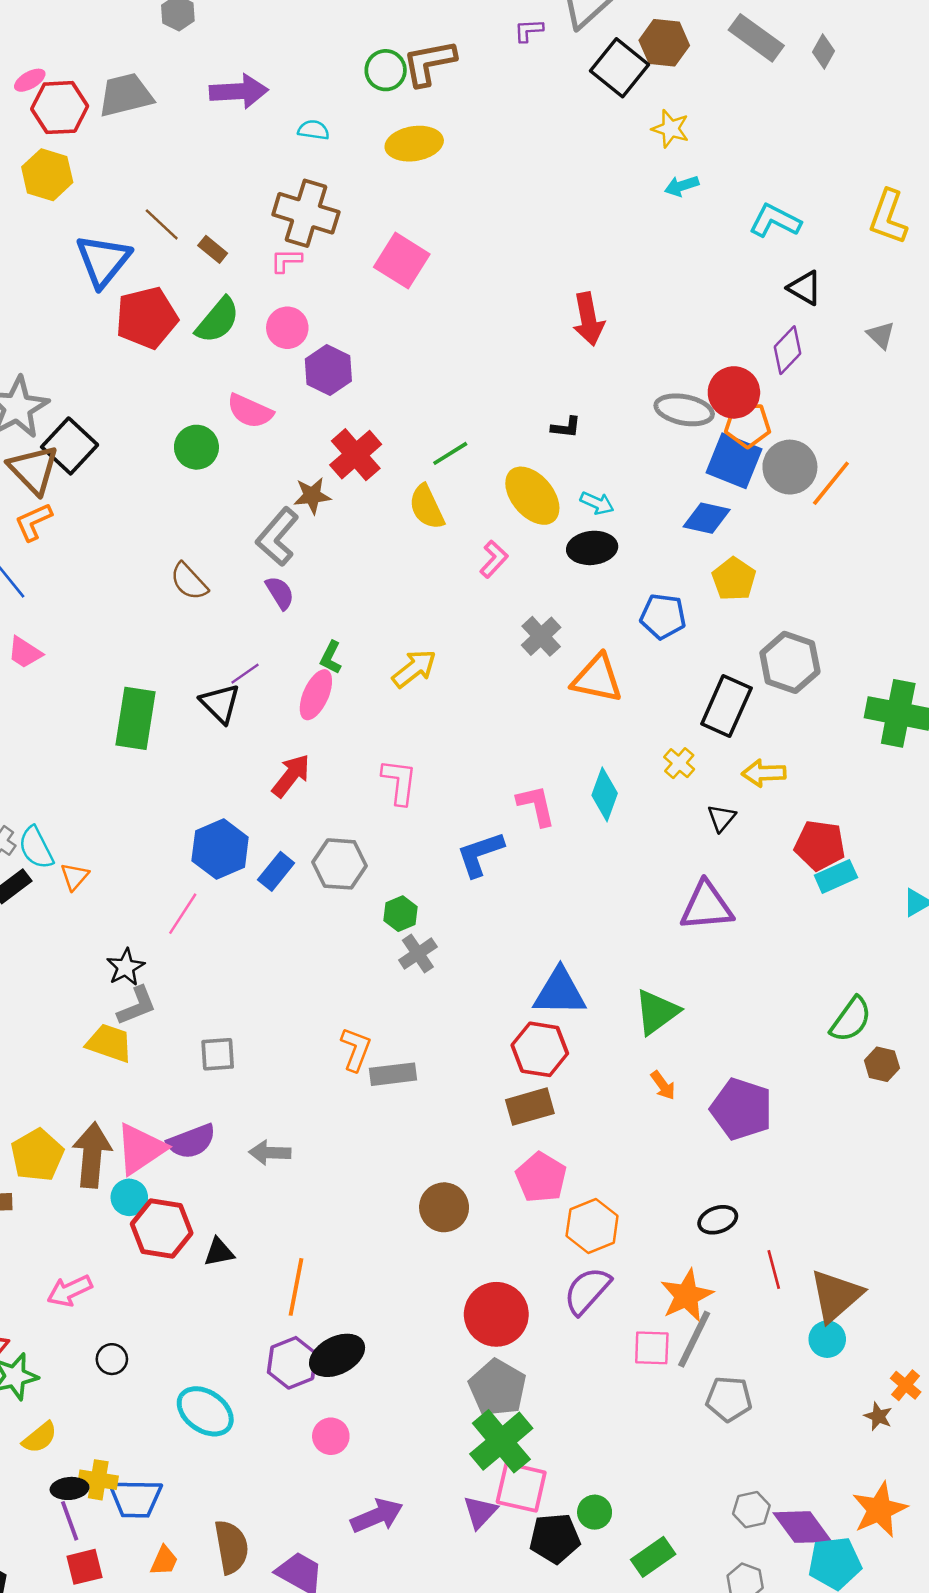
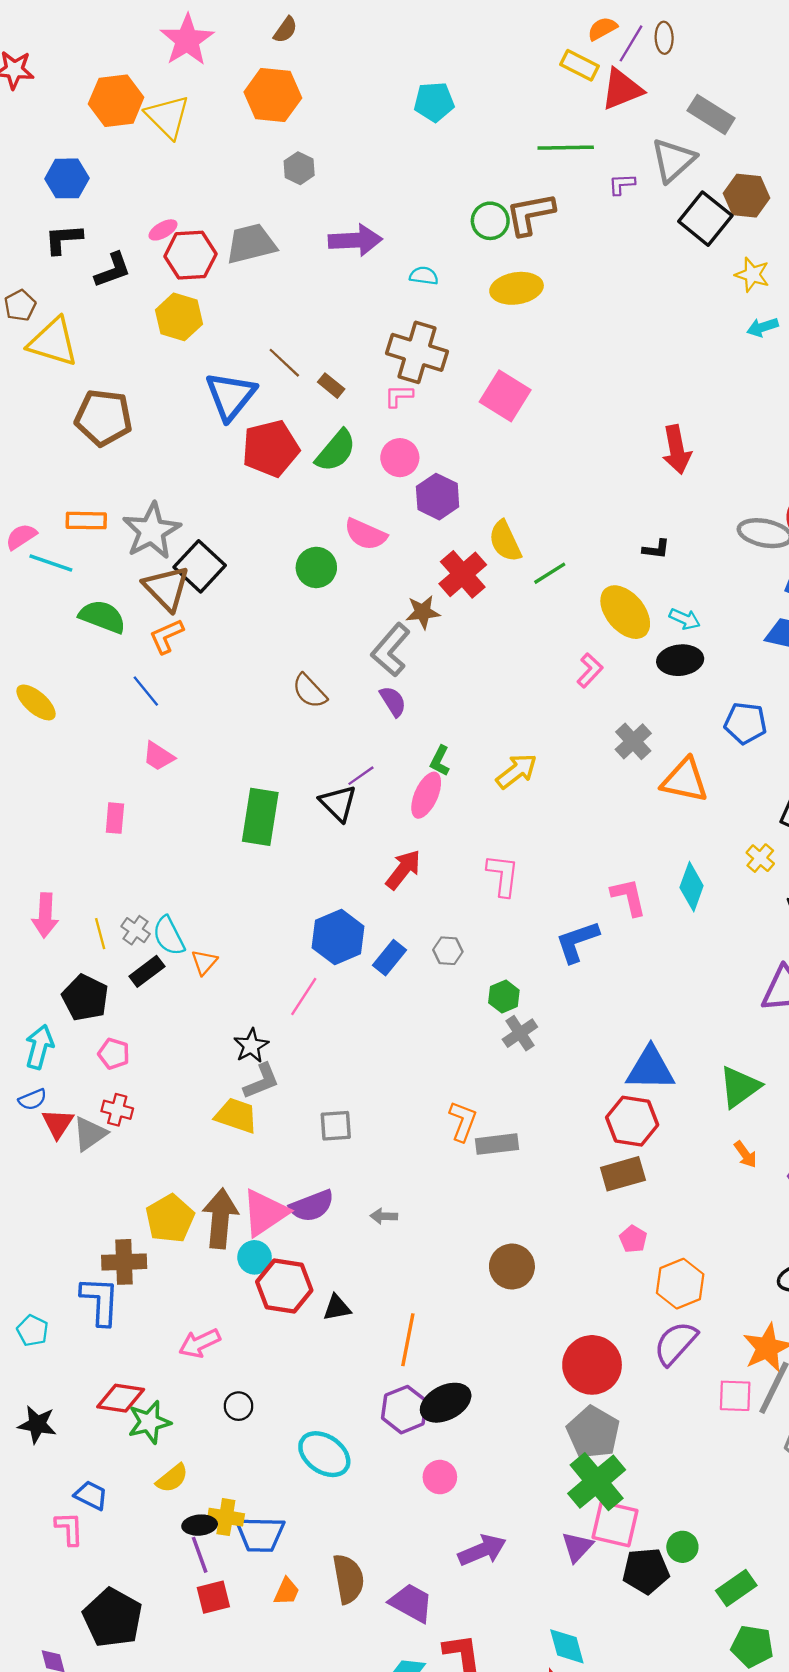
yellow semicircle: (427, 507) -> (505, 541), moved
gray hexagon: (340, 864) -> (448, 951), size x0.6
gray arrow: (270, 1153) -> (384, 1216), size x0.7
pink pentagon: (541, 1177) -> (633, 1239), size x0.6
brown circle: (444, 1207) -> (512, 1267), moved

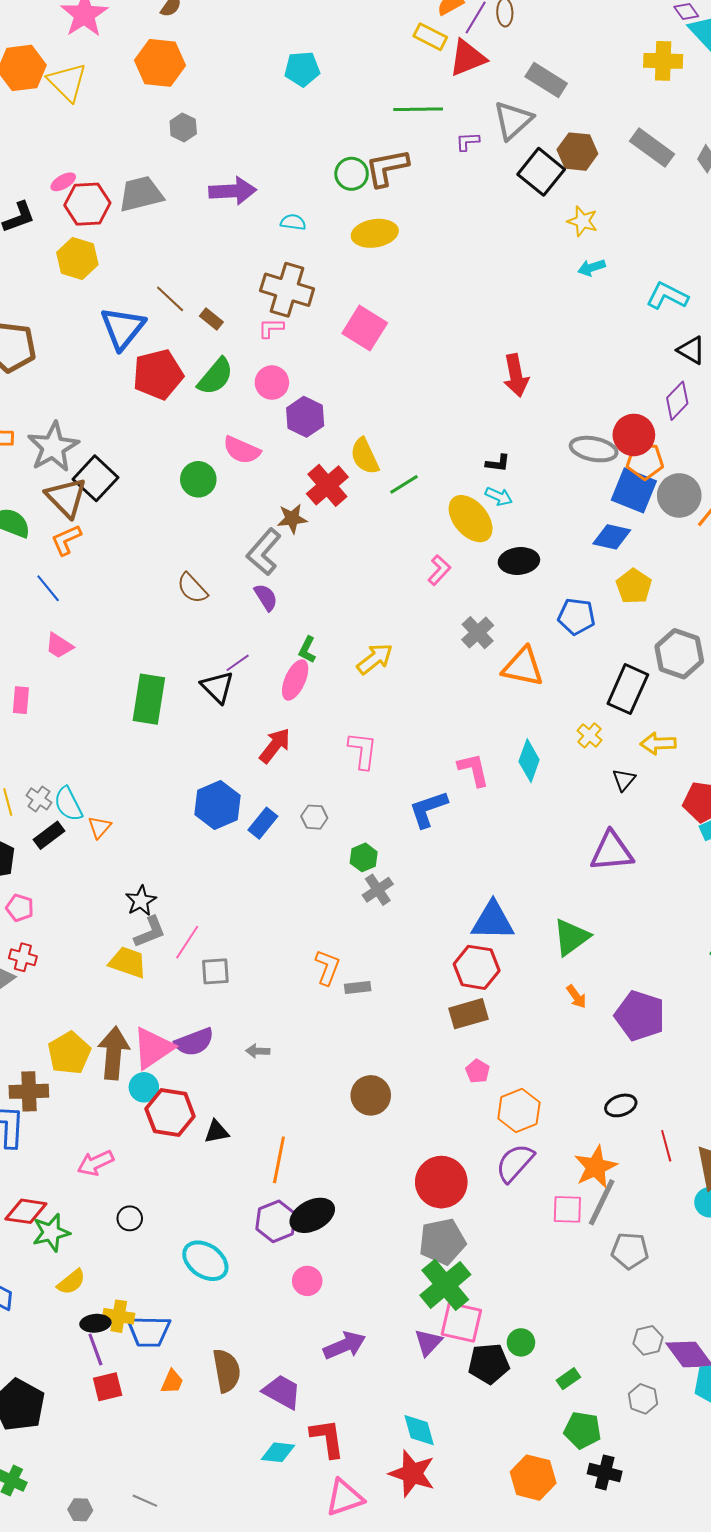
cyan arrow: (685, 619) -> (499, 496), moved
pink line: (304, 997) -> (187, 942), moved
gray rectangle: (497, 1144) -> (358, 987), size x0.7
gray pentagon: (593, 1432) -> (442, 1242), turned 30
green rectangle: (736, 1588) -> (568, 1379), size x0.7

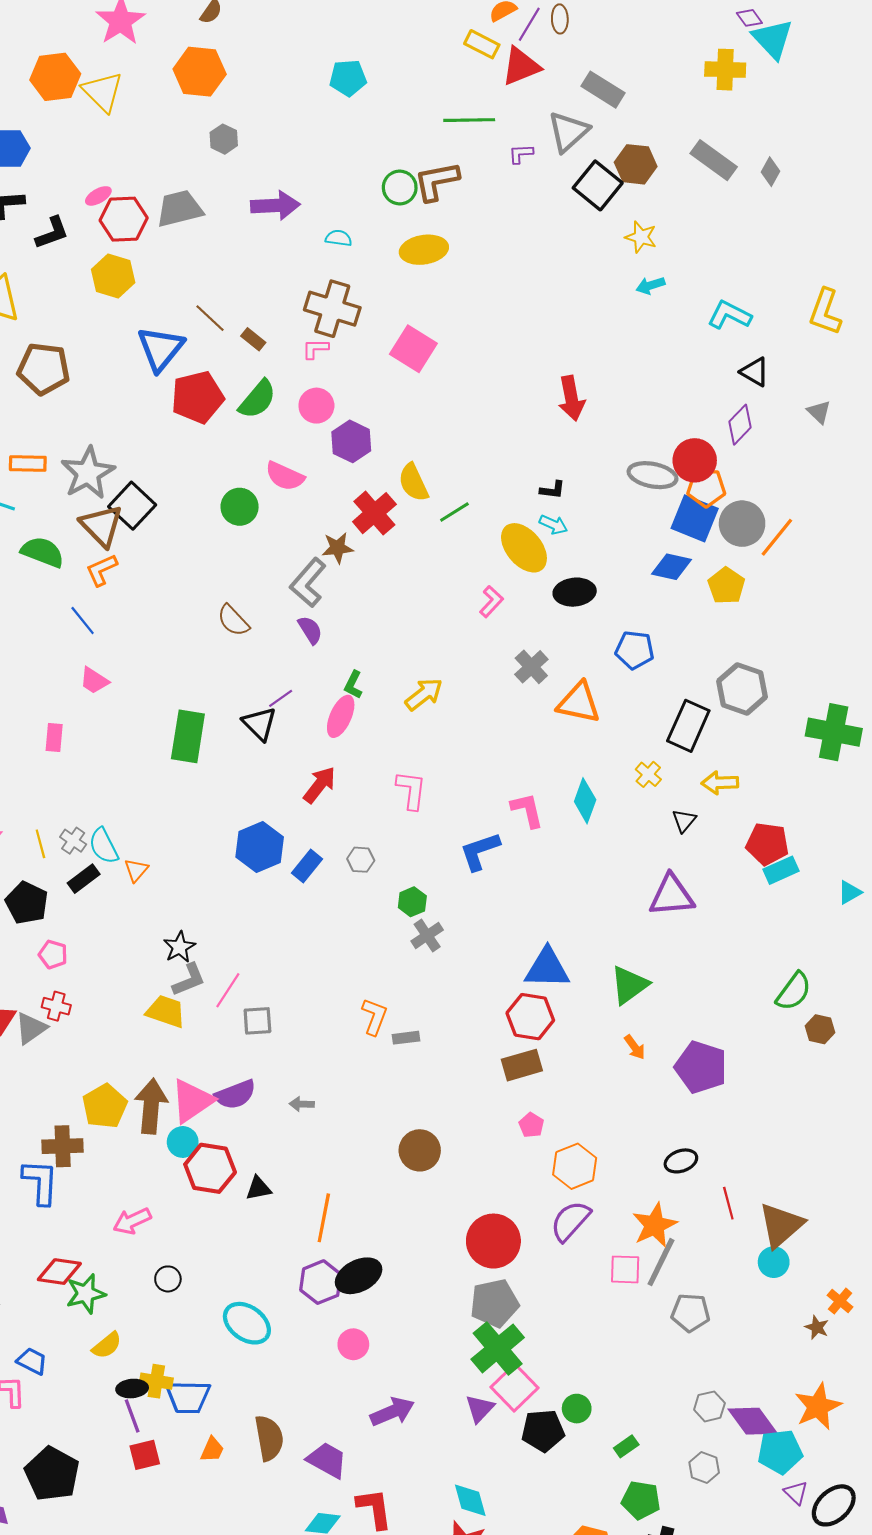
yellow pentagon: (634, 586) -> (726, 586), moved
pink square: (461, 1322) -> (515, 1387), turned 33

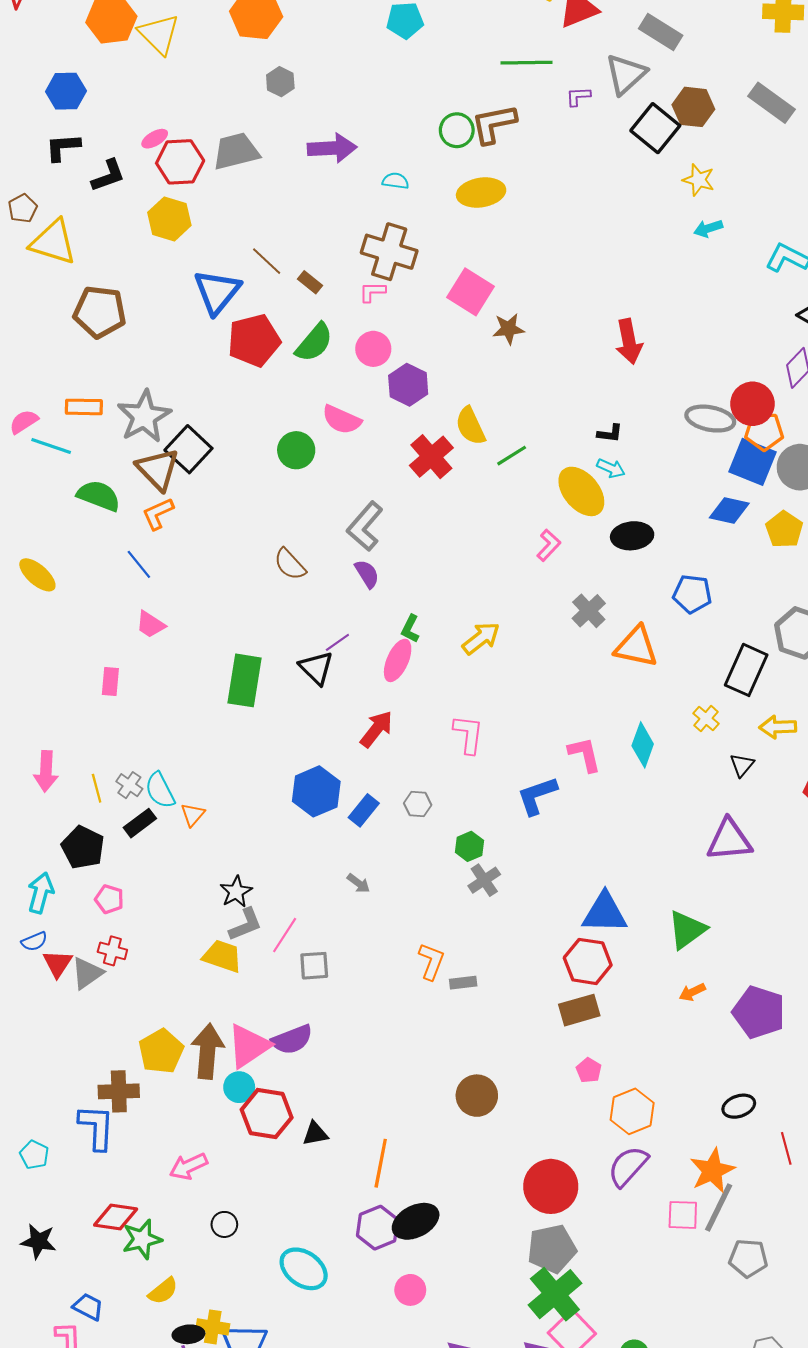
brown star: (338, 548) -> (509, 329), moved
orange arrow: (635, 1047) -> (692, 992), turned 100
gray arrow: (302, 1104) -> (359, 883), moved, turned -145

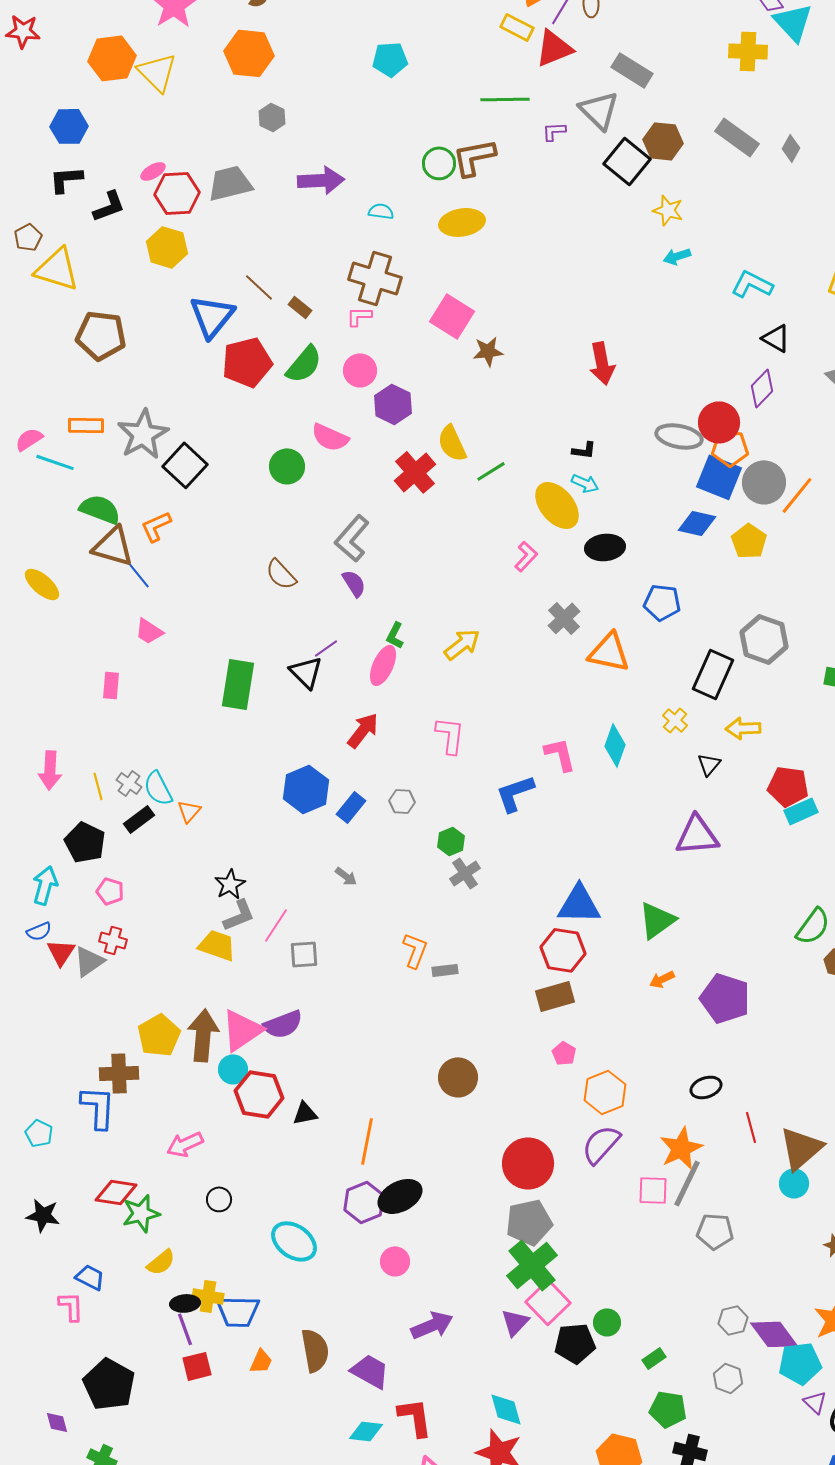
gray triangle: (626, 74) -> (599, 110), turned -33
brown triangle: (158, 469) -> (113, 546), moved, turned -30

